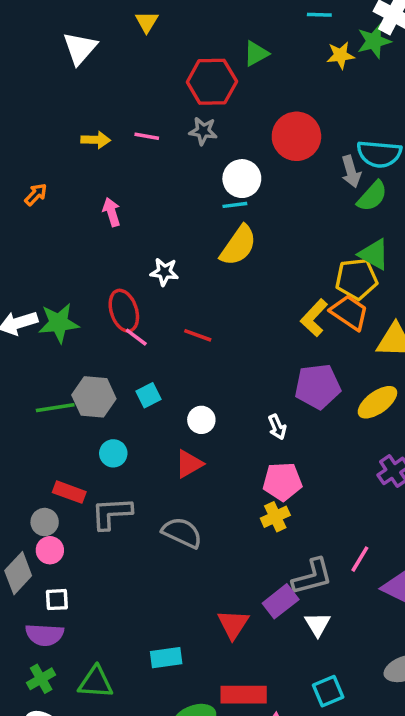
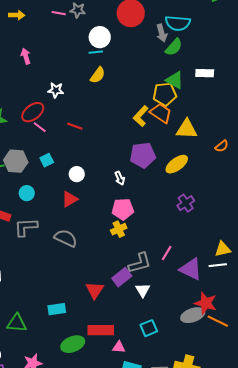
pink line: (147, 136) -> (59, 13), moved
yellow semicircle: (238, 246) -> (98, 75), size x0.7
red ellipse: (124, 311) -> (33, 112), turned 70

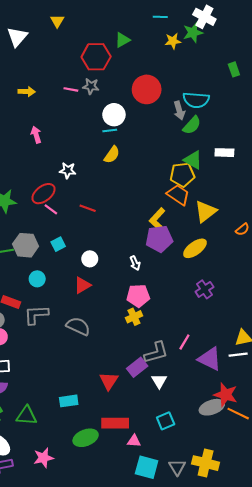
yellow L-shape: (141, 116) -> (157, 219), moved
yellow triangle: (187, 129) -> (206, 212), turned -40

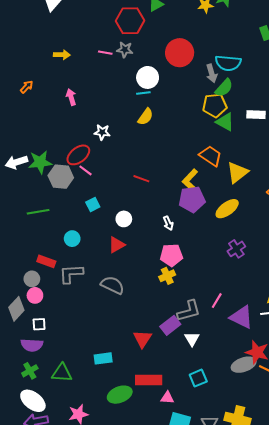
yellow pentagon: (182, 175) -> (215, 105), moved
red line: (88, 208) -> (141, 179), moved
gray hexagon: (26, 245) -> (61, 177), moved

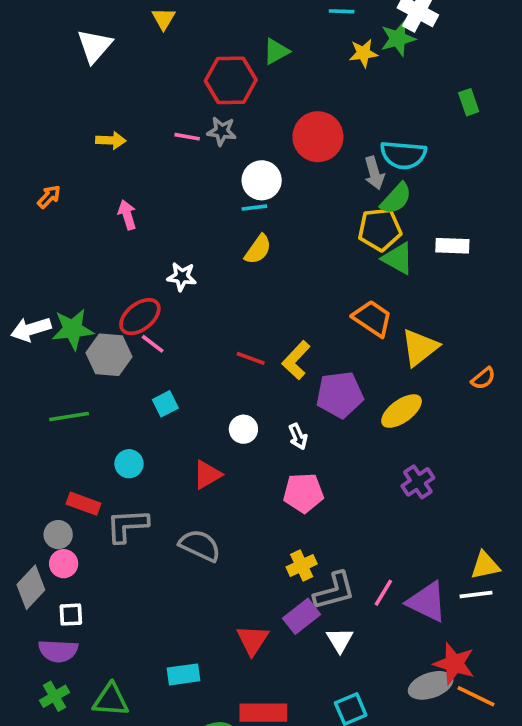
yellow L-shape: (190, 180) -> (296, 360), moved
white circle: (124, 219) -> (243, 429), moved
yellow cross: (167, 276) -> (302, 565), moved
pink line: (217, 301) -> (383, 593), moved

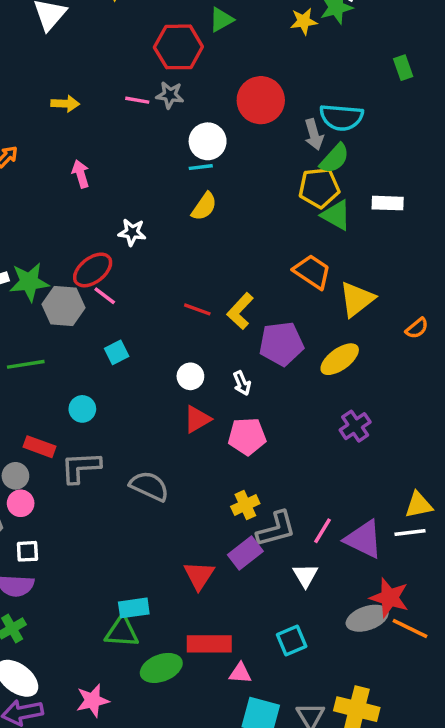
red triangle: (207, 475) -> (197, 419), moved
white triangle: (340, 640) -> (305, 575), moved
green triangle: (111, 700) -> (122, 632), moved

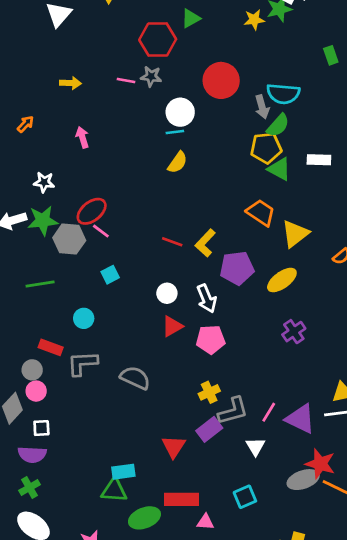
white star: (132, 232) -> (44, 182), moved
white arrow: (242, 383) -> (207, 299), size x1.5

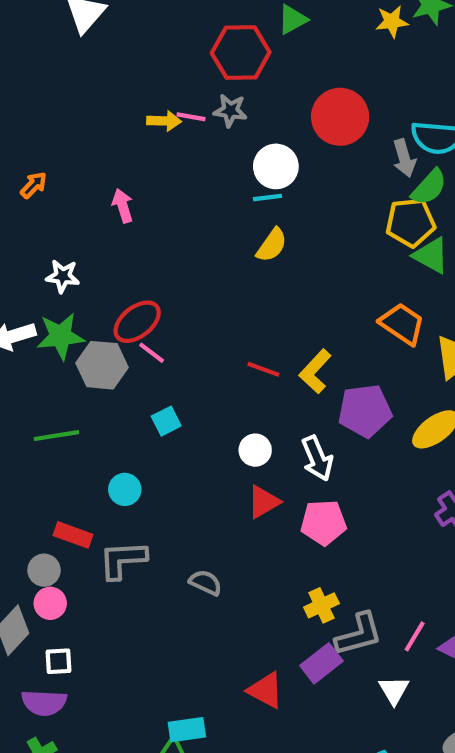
yellow arrow: (70, 83) -> (164, 121), moved
gray semicircle: (135, 378) -> (205, 583), size x0.7
red triangle: (174, 447) -> (266, 690), turned -35

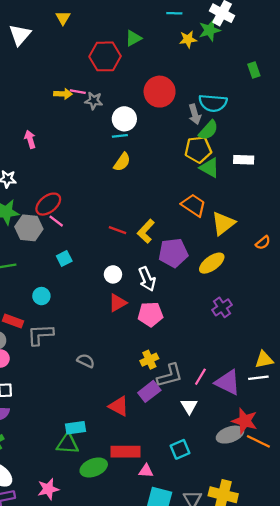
gray star: (230, 111) -> (94, 101), moved
pink arrow: (123, 206) -> (30, 139), moved
gray semicircle: (205, 583) -> (86, 361), moved

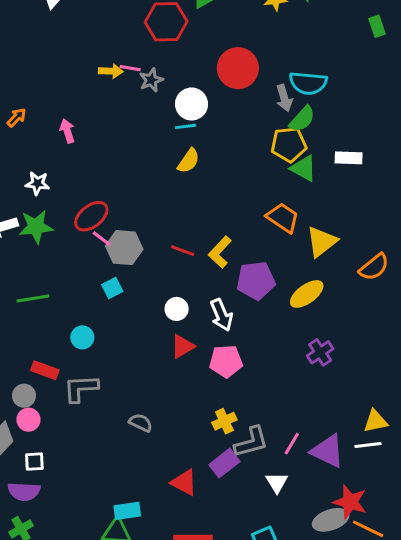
green rectangle: (254, 70) -> (377, 26), moved
gray star: (94, 101) -> (151, 80), turned -30
gray hexagon: (29, 228) -> (124, 248), moved
orange semicircle: (263, 243) -> (374, 267), size x1.5

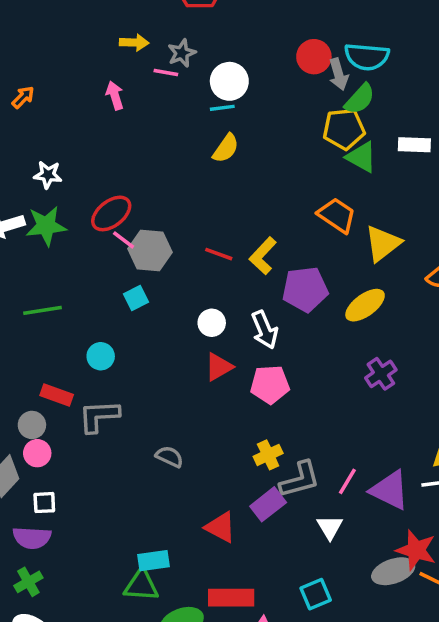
pink line: (130, 68) -> (166, 73), moved
red circle: (238, 68) -> (314, 57), moved, size x0.7
pink arrow: (67, 131) -> (115, 95), moved

